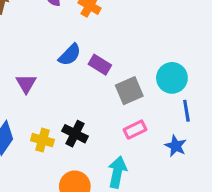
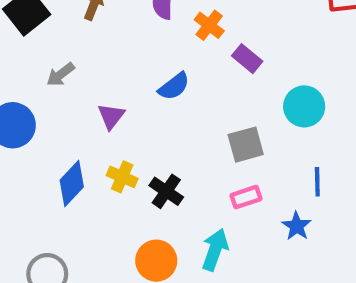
purple rectangle: (100, 65) -> (247, 59), moved
cyan circle: (172, 78) -> (304, 106), moved
yellow cross: (42, 140) -> (122, 177), moved

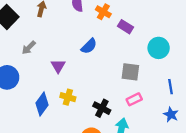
gray square: (246, 145) -> (130, 72), turned 30
black cross: (166, 191) -> (102, 108), moved
blue star: (297, 226) -> (171, 115), moved

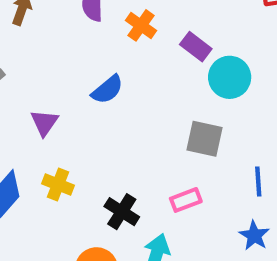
purple rectangle: (125, 27) -> (196, 47), moved
cyan circle: (159, 48) -> (230, 77), moved
gray square: (130, 72) -> (205, 139), moved

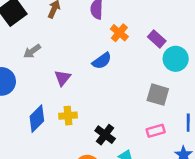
orange cross: (141, 25) -> (119, 33), moved
yellow cross: (58, 184) -> (68, 116), turned -30
pink rectangle: (186, 200) -> (156, 131), moved

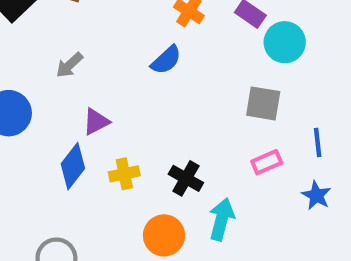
gray arrow: (32, 51) -> (69, 65), moved
purple triangle: (63, 78) -> (96, 122), moved, turned 30
yellow cross: (68, 116) -> (124, 174), moved

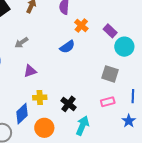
blue diamond: (73, 166) -> (22, 114), moved
orange circle: (164, 235) -> (44, 128), moved

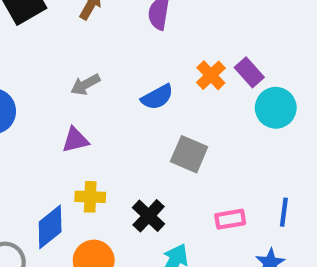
orange cross: (81, 25) -> (211, 75), moved
gray arrow: (21, 43) -> (85, 85), moved
gray square: (110, 74) -> (189, 154), moved

